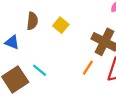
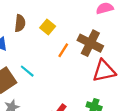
orange line: (88, 68) -> (63, 50), moved

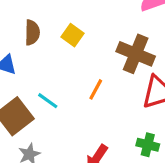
orange line: (63, 50) -> (96, 89), moved

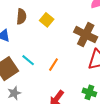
orange line: (96, 89) -> (53, 65), moved

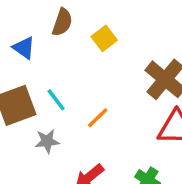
gray star: (14, 93) -> (47, 141), moved

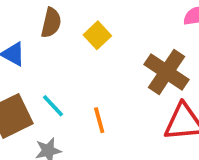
orange line: (98, 118) -> (99, 120), turned -55

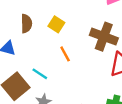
orange line: (99, 120) -> (65, 54), moved

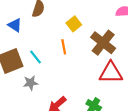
yellow square: (56, 24) -> (74, 24), moved

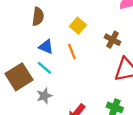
blue triangle: (15, 25) -> (46, 47), moved
brown cross: (103, 43) -> (112, 40), size x0.6

